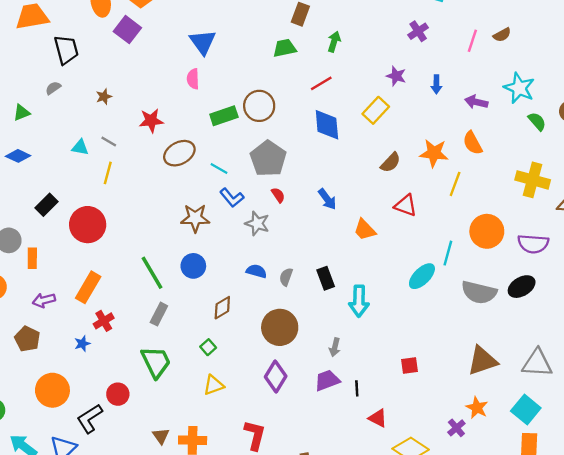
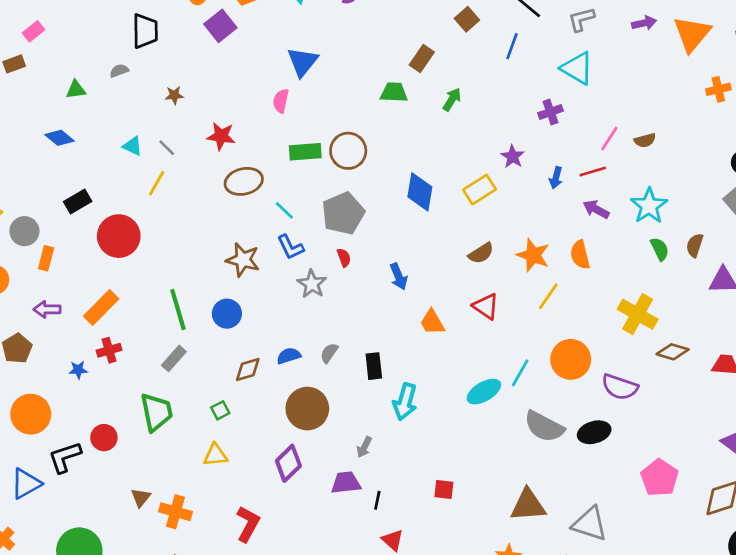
red line: (321, 83) -> (593, 172), moved
blue semicircle: (256, 271) -> (289, 356), moved, turned -48

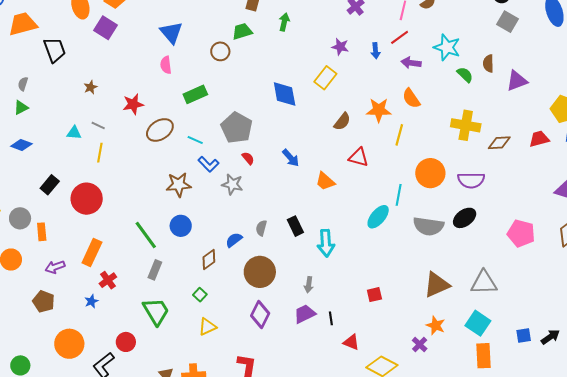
gray semicircle: (119, 71) -> (23, 84), moved, turned -32
brown circle: (348, 151) -> (220, 51), moved, size x0.7

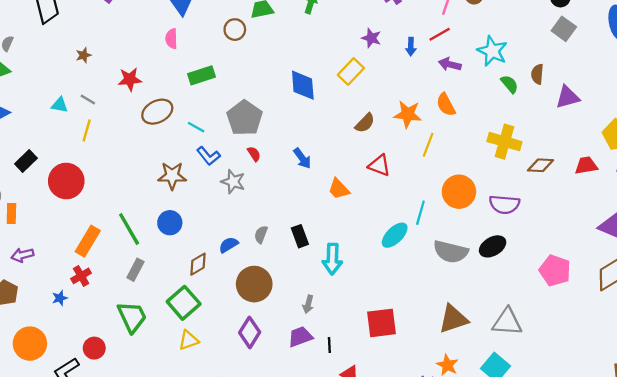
orange rectangle: (92, 252) -> (88, 241), moved
green square: (200, 295) -> (184, 303), size x2.0
red square: (374, 295) -> (382, 323), size x1.8

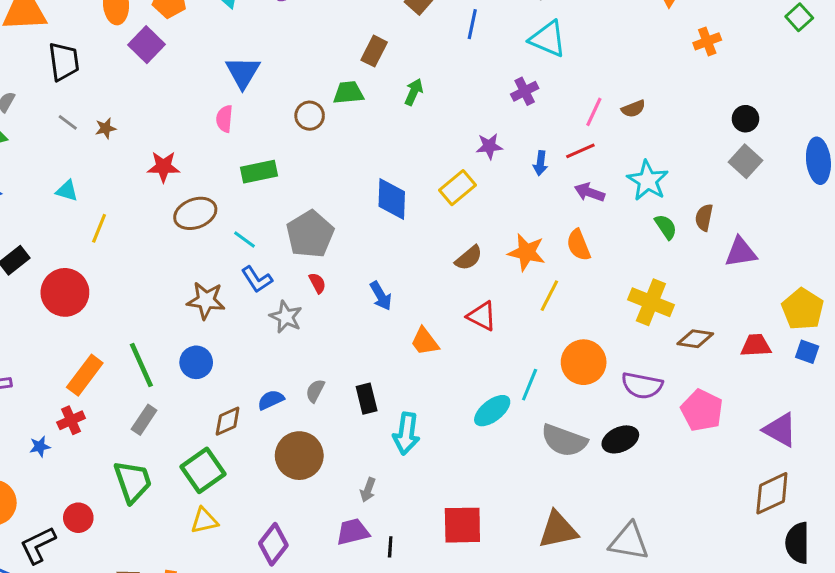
purple star: (371, 38) -> (489, 146), turned -30
gray line: (88, 99) -> (68, 122), moved
pink pentagon: (555, 271) -> (702, 410), moved
purple diamond: (250, 332) -> (273, 544), moved

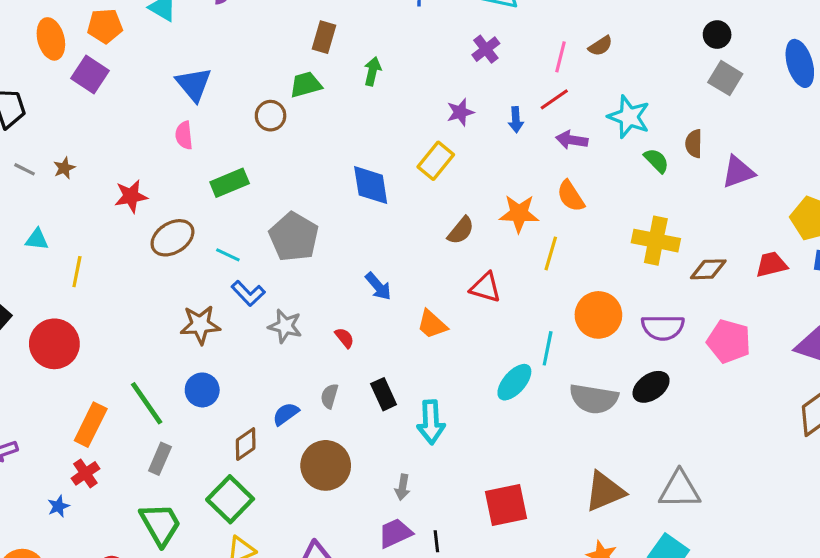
red semicircle: (317, 283) -> (344, 338), moved

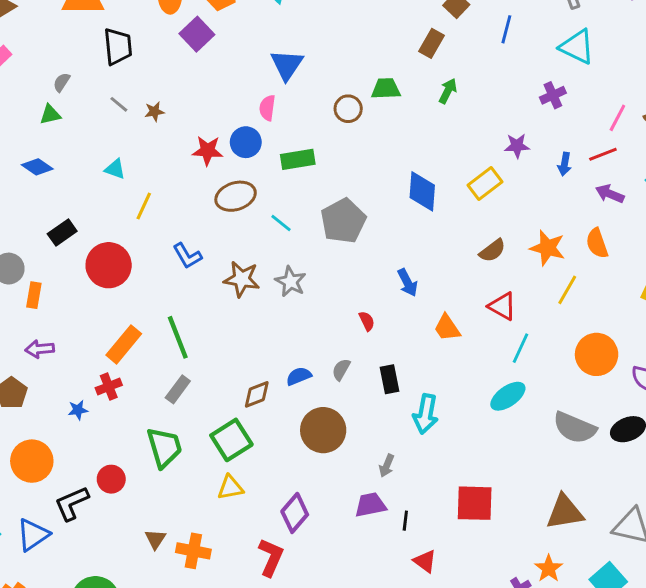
brown rectangle: (324, 37) -> (432, 43), moved
blue L-shape: (248, 293) -> (187, 256), moved
gray star: (285, 326) -> (291, 282), moved
cyan line: (548, 348) -> (521, 348), moved
blue circle: (202, 390) -> (246, 142), moved

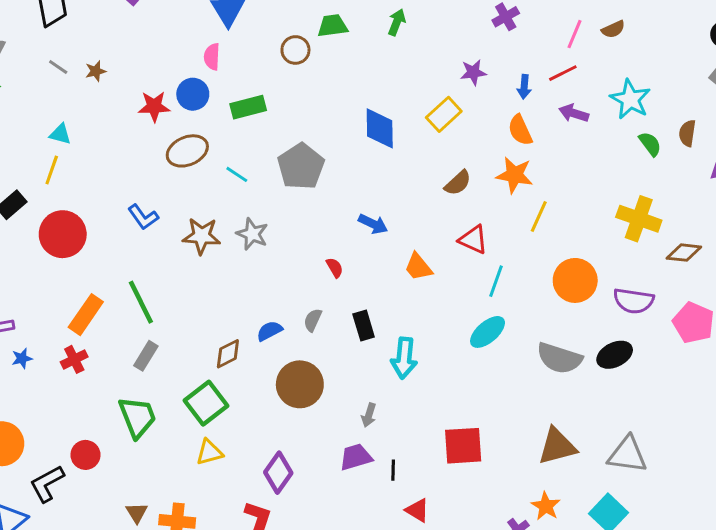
yellow line: (144, 206) -> (52, 170), moved
orange semicircle: (597, 243) -> (520, 130), moved
blue arrow: (408, 283) -> (373, 224), turned -32
blue star: (78, 410) -> (22, 358), moved

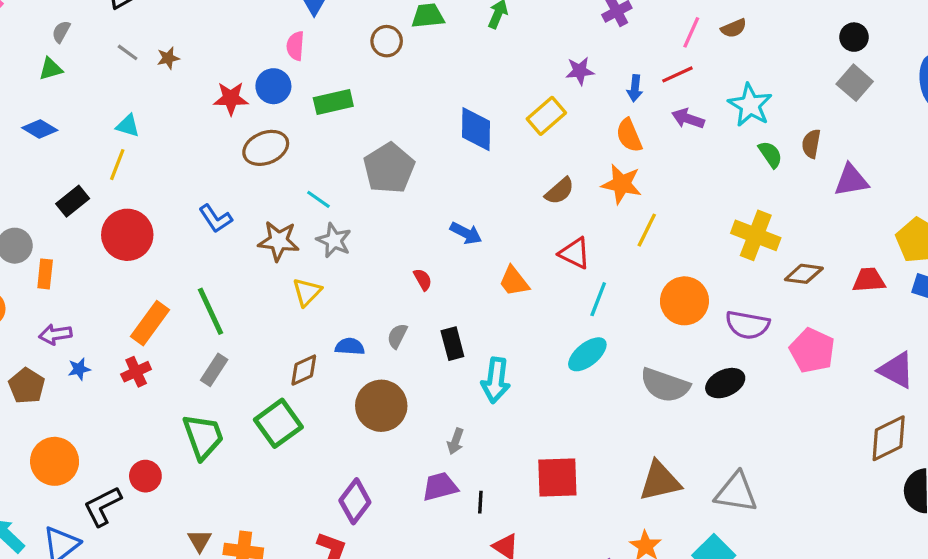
cyan line: (237, 174) -> (318, 199), moved
blue semicircle: (270, 331) -> (350, 347), turned 30
yellow triangle: (209, 452) -> (307, 292), moved, turned -32

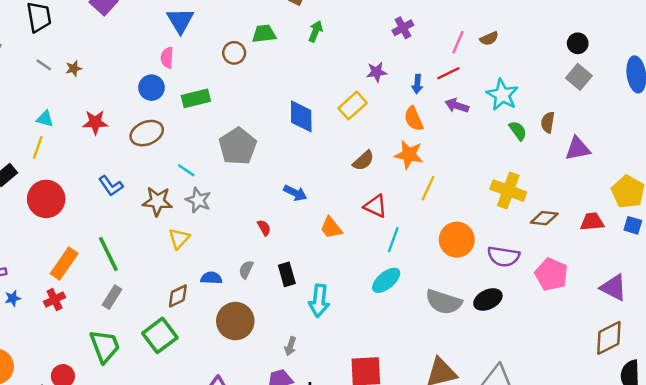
red star: (231, 98) -> (95, 122), moved

